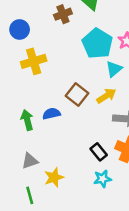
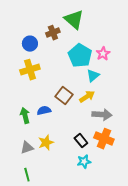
blue circle: (20, 29) -> (30, 44), moved
yellow star: (54, 177) -> (46, 143), moved

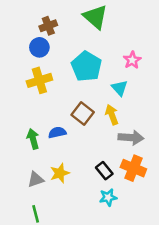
brown cross: (53, 33) -> (48, 26), moved
cyan pentagon: (80, 56) -> (86, 66), moved
cyan triangle: (93, 76) -> (119, 88), turned -32
yellow arrow: (87, 97) -> (112, 115), turned -77

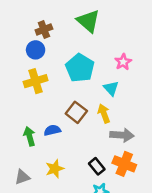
gray triangle: (36, 180) -> (22, 177), moved

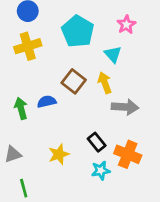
orange cross: (124, 164) -> (128, 154), moved
yellow star: (55, 169) -> (59, 154), moved

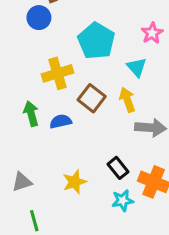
yellow cross: (28, 46) -> (58, 73), moved
green arrow: (21, 108) -> (31, 114), moved

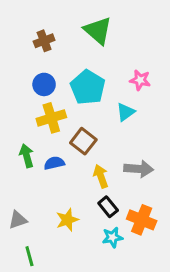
blue circle: (39, 18) -> (44, 84), moved
pink star: (152, 33) -> (140, 80), turned -30
cyan triangle: (137, 67) -> (126, 112), turned 36
yellow arrow: (127, 100) -> (101, 176), moved

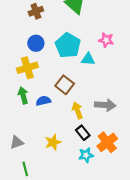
cyan triangle: (126, 112) -> (88, 59), moved, turned 40
yellow cross: (51, 118) -> (27, 68), moved
orange cross: (142, 220) -> (107, 142), turned 30

